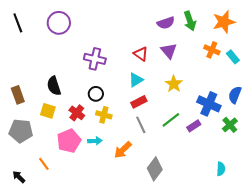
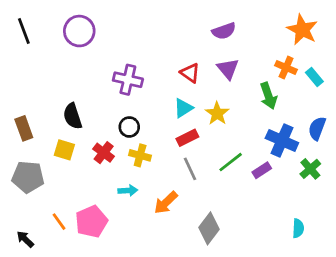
green arrow: (190, 21) -> (268, 96), moved
orange star: (224, 22) -> (302, 30), turned -30
yellow star: (174, 84) -> (217, 113), moved
pink pentagon: (69, 141) -> (91, 222), moved

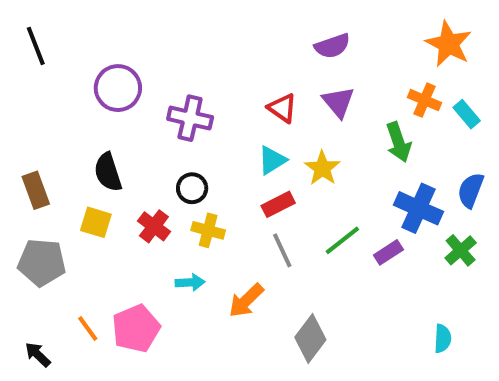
purple circle: (79, 31) -> (118, 88), moved

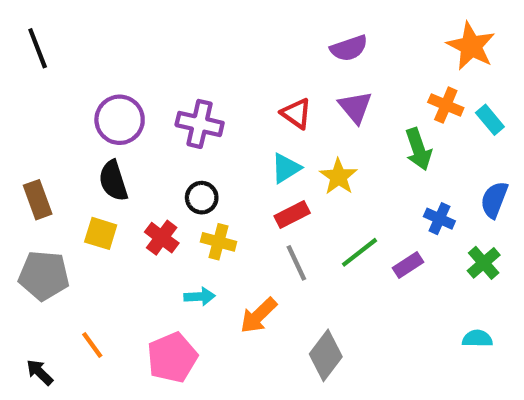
purple circle: (118, 88) -> (120, 120), moved
blue cross: (418, 208) -> (439, 219), size x0.6
pink pentagon: (136, 329) -> (172, 358), moved
cyan semicircle: (443, 339) -> (477, 339), moved, turned -92

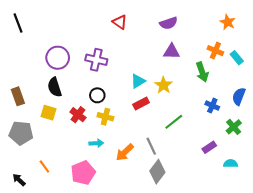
orange star: (471, 46) -> (228, 22), size x0.7
purple triangle: (355, 107) -> (172, 52), turned -48
red triangle: (296, 113) -> (120, 22), moved
gray line: (296, 263) -> (151, 146), moved
purple rectangle: (408, 265) -> (209, 147), moved

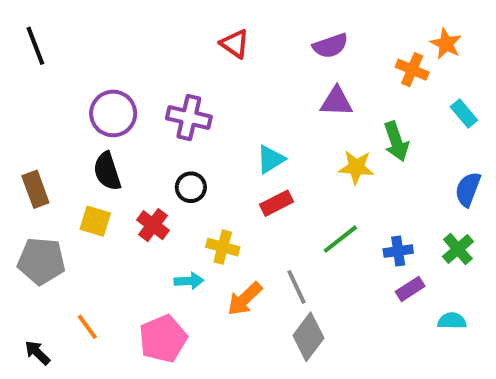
orange cross: (215, 51) -> (412, 70), moved
yellow star: (163, 85) -> (356, 167), moved, turned -30
blue cross: (212, 106) -> (398, 251), moved, turned -32
yellow cross: (105, 117) -> (223, 247), moved

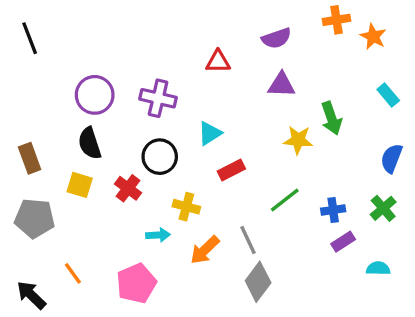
red triangle: (235, 44) -> (218, 62), moved, turned -36
orange cross: (412, 70) -> (336, 20), moved, turned -32
cyan triangle: (271, 159) -> (210, 133), moved
black circle: (191, 187) -> (160, 157), size x1.4
black arrow: (37, 353) -> (31, 295), size x1.4

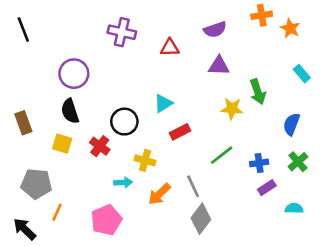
purple cross: (158, 98) -> (122, 32), moved
blue semicircle: (392, 158) -> (291, 124), moved
gray pentagon: (35, 218) -> (36, 184), moved
orange line: (73, 273) -> (57, 212), turned 60

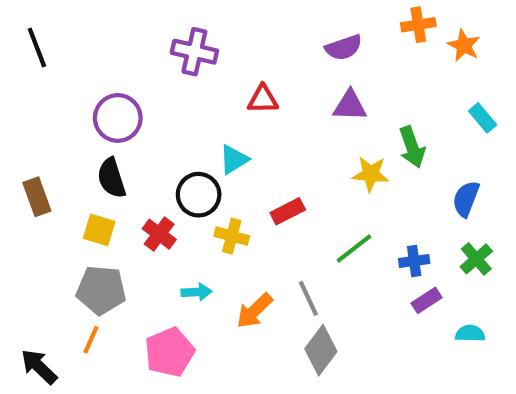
red triangle: (170, 48) -> (263, 99), moved
cyan triangle: (163, 103) -> (234, 159), moved
yellow cross: (145, 160) -> (232, 236), moved
gray pentagon: (36, 184) -> (101, 290), moved

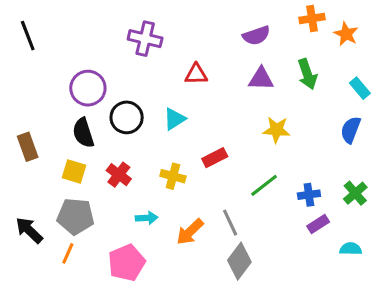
green arrow: (412, 147) -> (307, 74), moved
black circle: (199, 195) -> (127, 117), moved
blue semicircle: (466, 199) -> (351, 130), moved
black arrow: (39, 367) -> (29, 230), moved

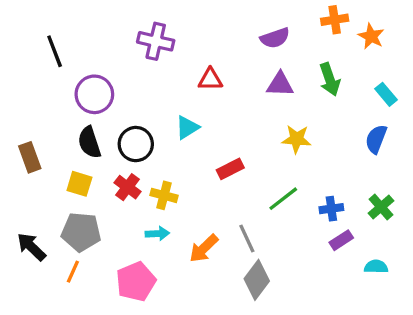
black line: (28, 36) -> (55, 51), moved
black circle: (127, 117) -> (136, 144), moved
yellow cross: (173, 176) -> (164, 195), moved

